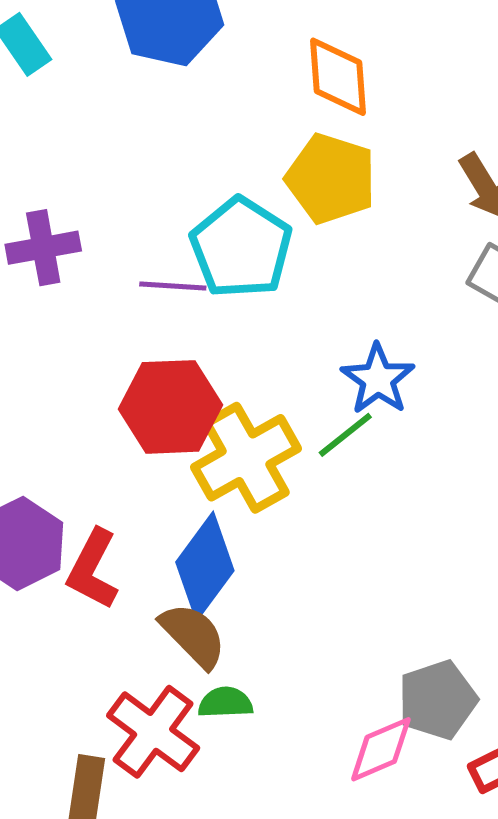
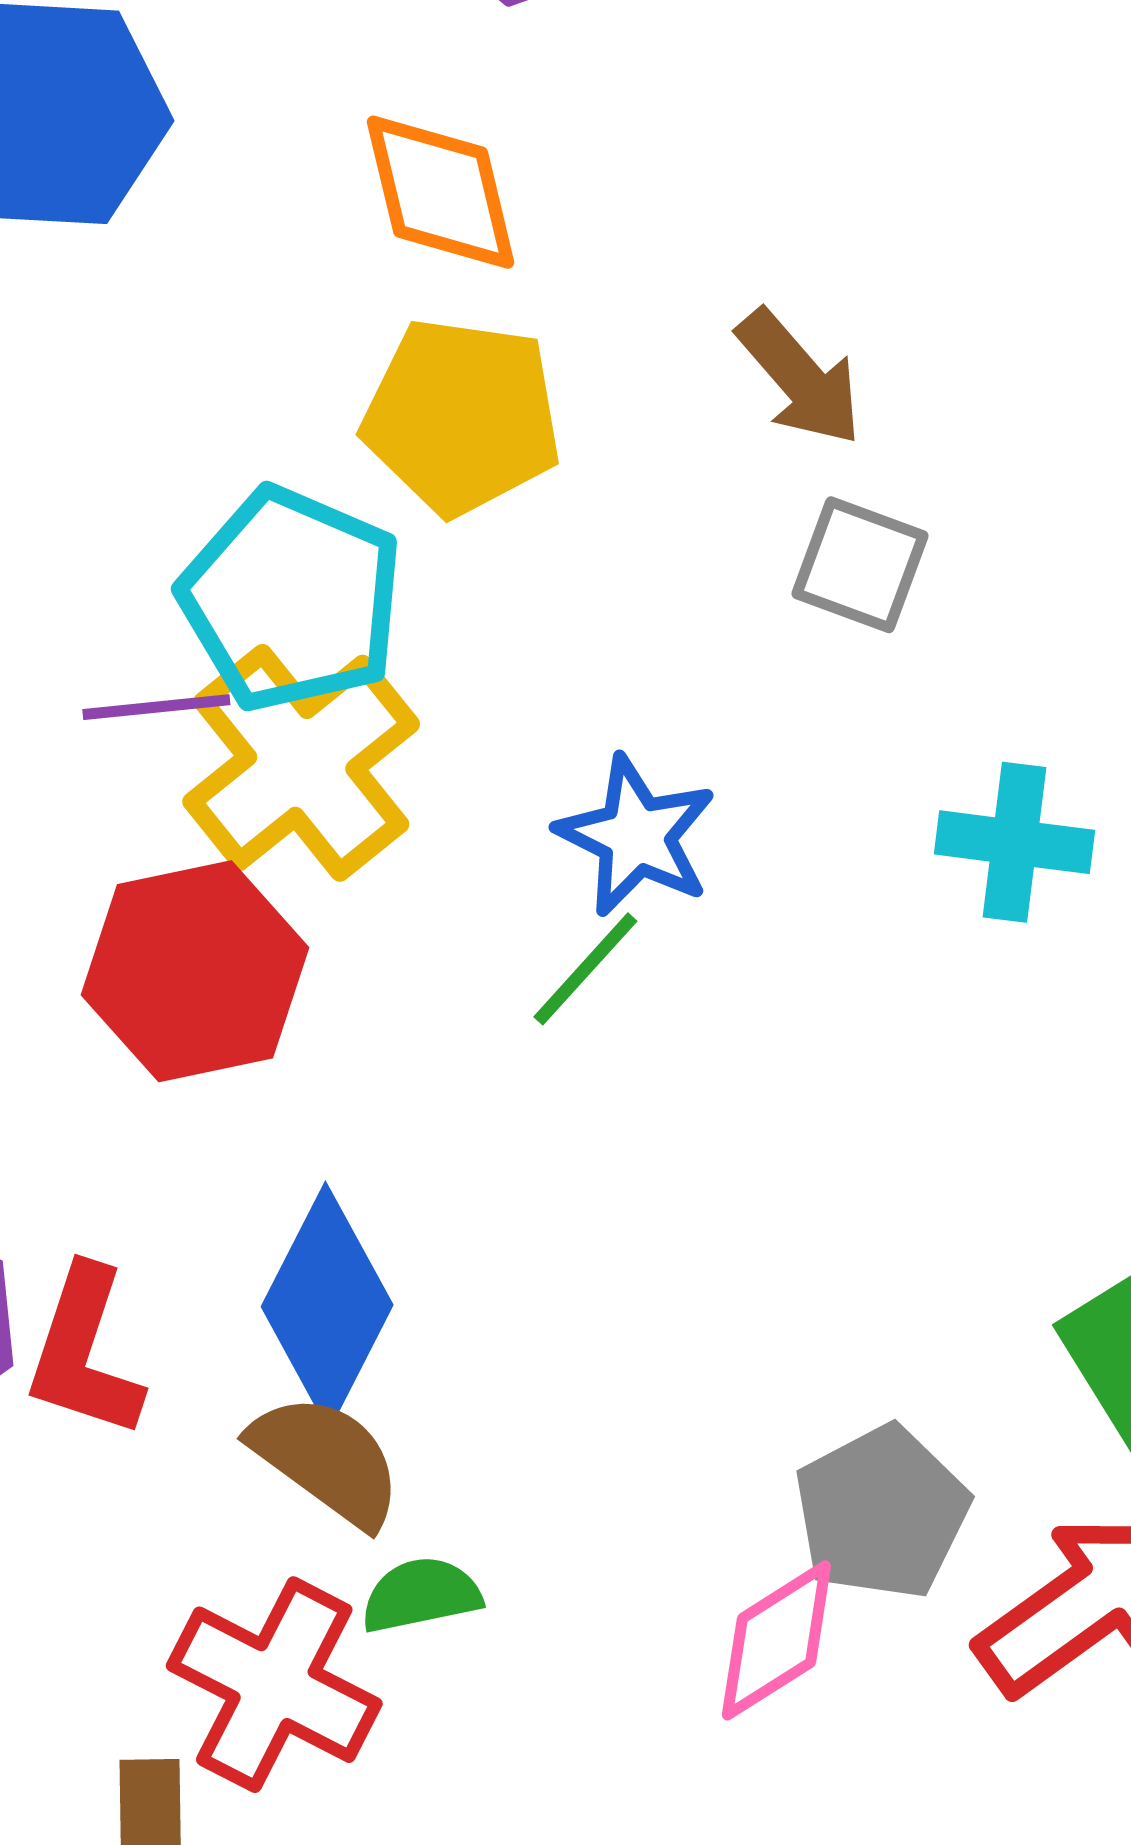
yellow cross: (246, 458) -> (301, 763), moved

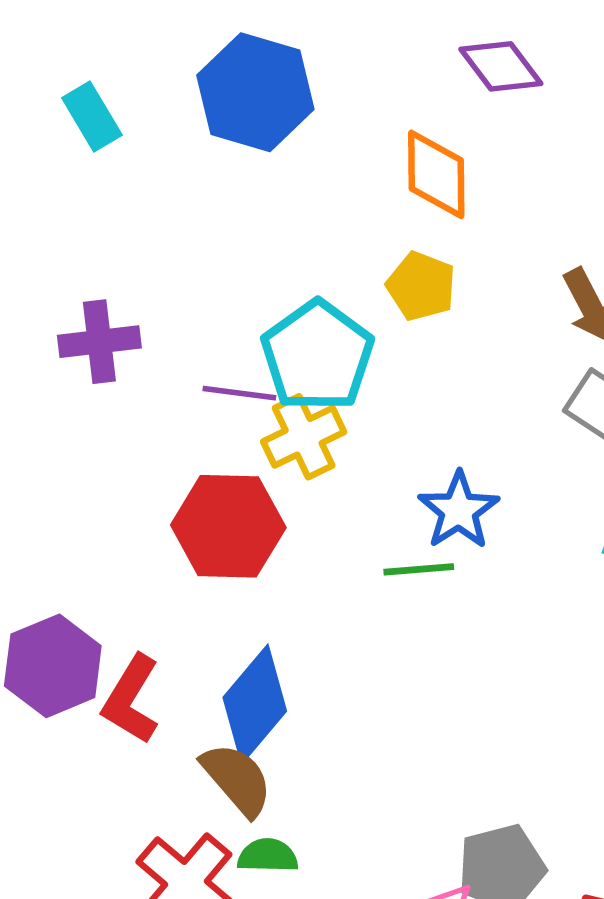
yellow pentagon: (462, 416) -> (421, 286), size x0.7
yellow cross: (301, 763) -> (304, 437), size x0.7
green line: (585, 969) -> (419, 569), turned 30

